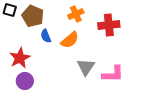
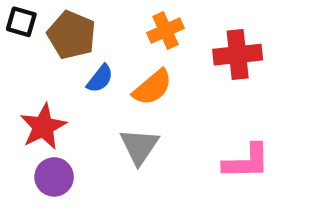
blue semicircle: (46, 36) -> (100, 79), turned -120
gray triangle: (86, 67) -> (139, 146), moved

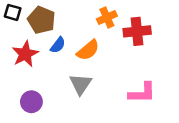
orange cross: (166, 31) -> (107, 17), moved
red star: (43, 127) -> (25, 54), moved

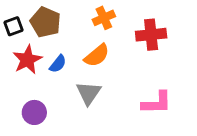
black square: (13, 12) -> (13, 26), moved, turned -36
orange cross: (107, 17) -> (104, 18), moved
blue semicircle: (58, 45) -> (58, 64), moved

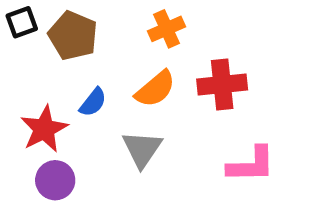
black square: (13, 26) -> (22, 22), moved
red cross: (151, 35) -> (222, 85), moved
red star: (27, 60) -> (44, 129), moved

